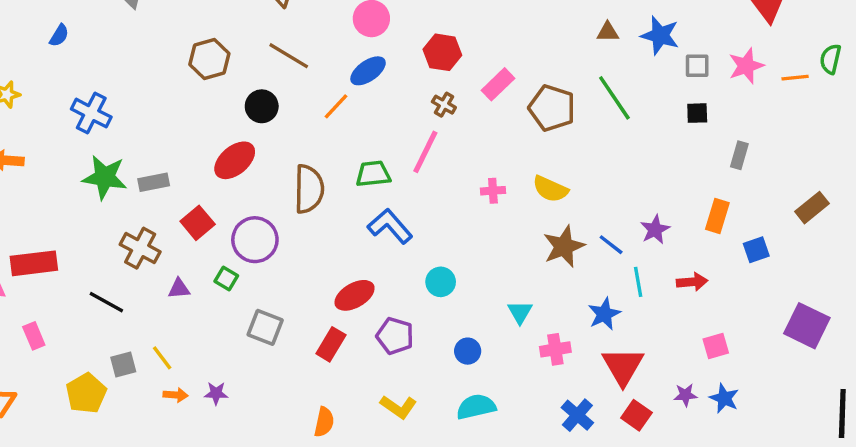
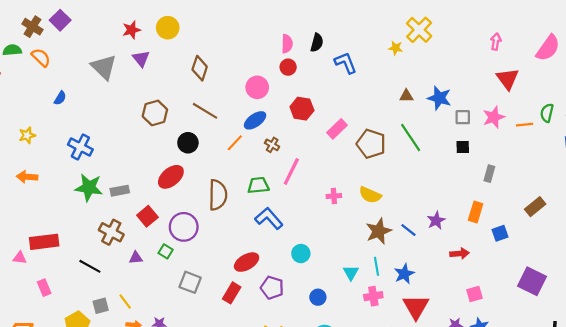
brown cross: (444, 105) -> (272, 145), moved
cyan line: (638, 282) -> (376, 266), moved

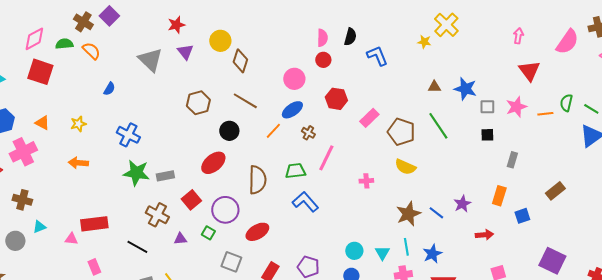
yellow circle: (168, 28) -> (220, 41), moved
yellow semicircle: (370, 195) -> (405, 167), moved
cyan circle: (301, 254) -> (354, 251), moved
red ellipse: (247, 262) -> (257, 232), moved

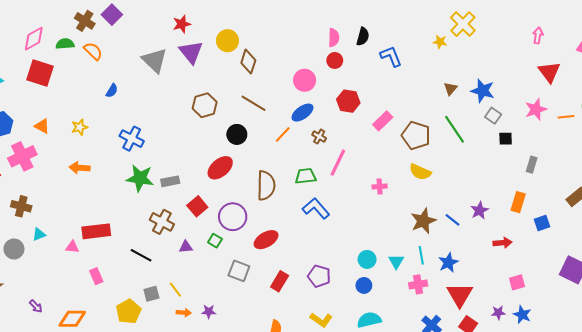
purple triangle: (185, 52) -> (191, 52), size x1.4
brown triangle: (434, 87) -> (450, 89), turned -48
gray square: (487, 107) -> (493, 116), moved, turned 35

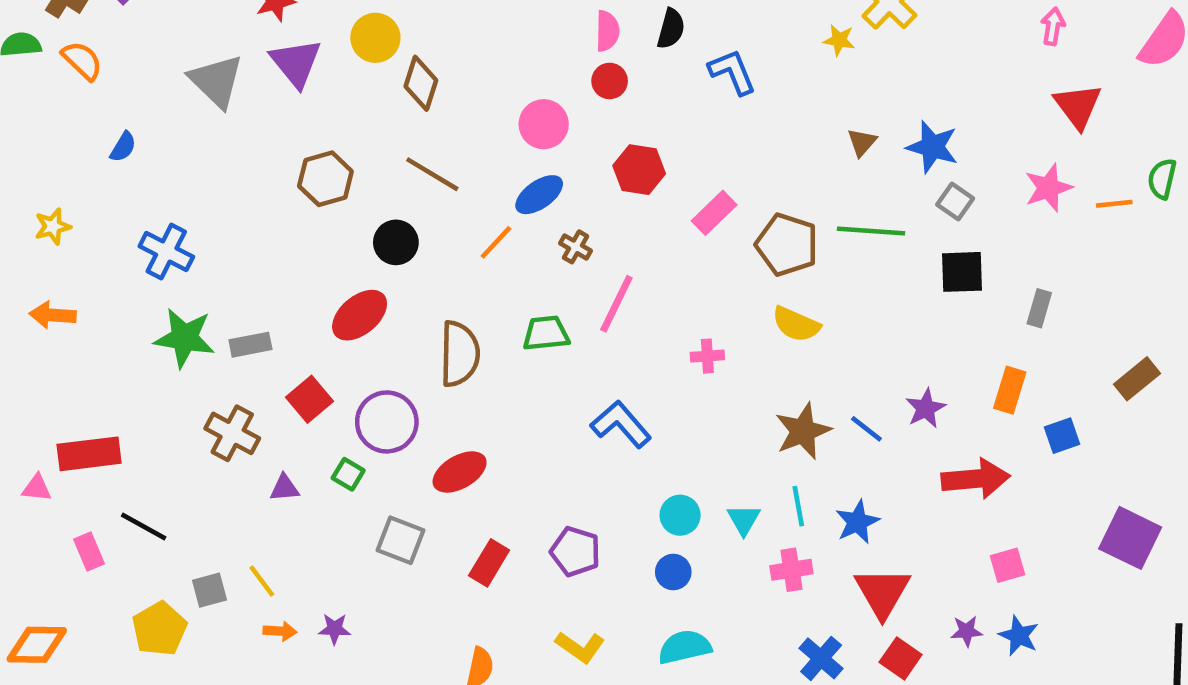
green line: (455, 129) -> (871, 231), turned -52
black square: (506, 139) -> (962, 272), moved, size x1.5
blue L-shape: (316, 208) -> (621, 424), moved
red arrow: (502, 243) -> (976, 479), size x1.6
black line: (141, 255) -> (144, 527), moved

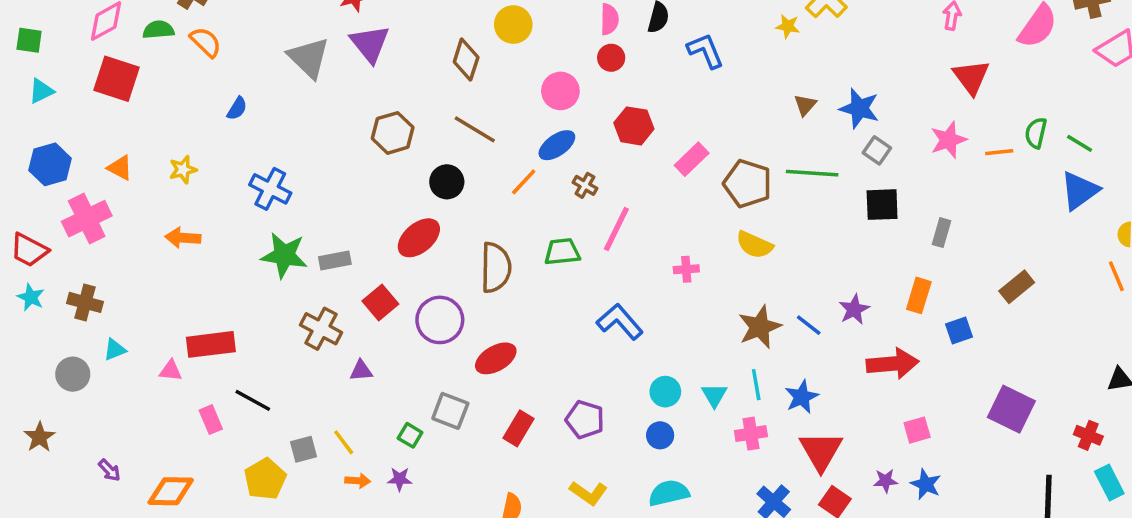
yellow circle: (375, 38) -> (513, 25), moved
green square: (348, 474) -> (410, 435), moved

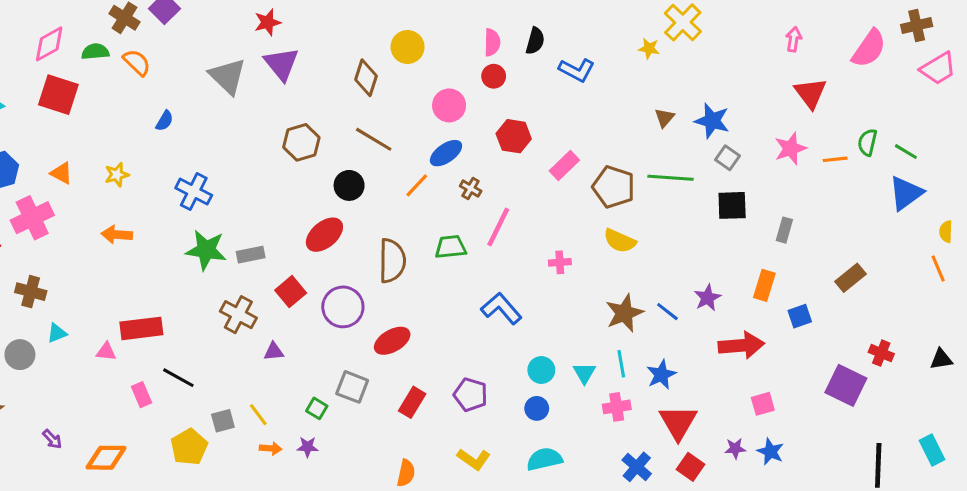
blue L-shape: (706, 51) -> (577, 70), turned 140
red cross: (1088, 435) -> (881, 353), moved

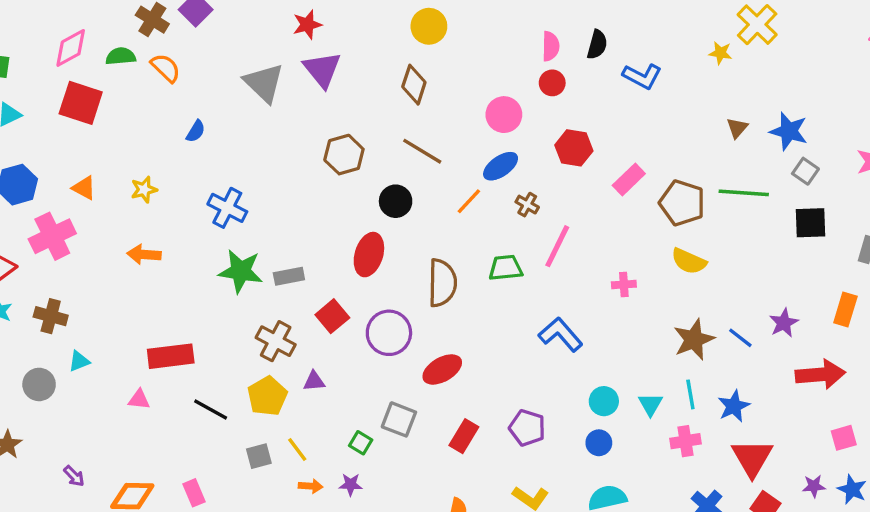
yellow circle: (408, 47) -> (429, 26), moved
red ellipse: (324, 235) -> (369, 255), turned -33
pink triangle: (106, 352) -> (139, 399), moved
pink rectangle: (141, 395) -> (194, 493), moved
yellow pentagon: (189, 447) -> (267, 396), moved

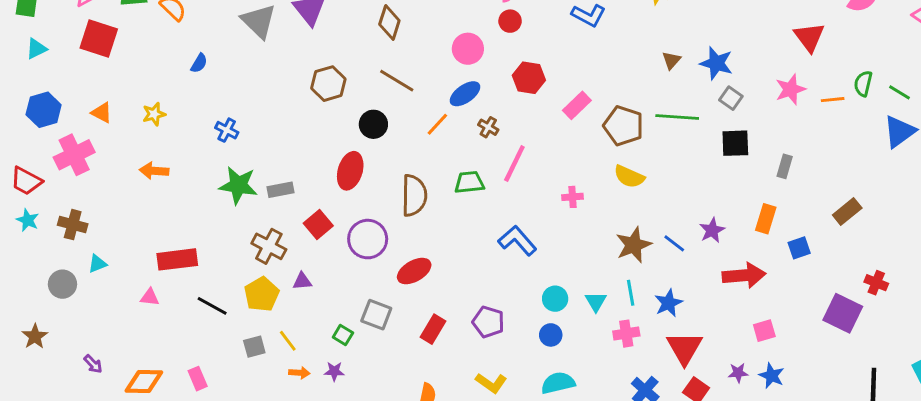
blue cross: (227, 208) -> (227, 130), size x0.7

